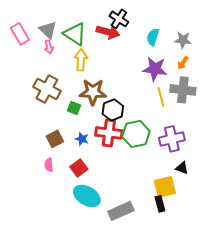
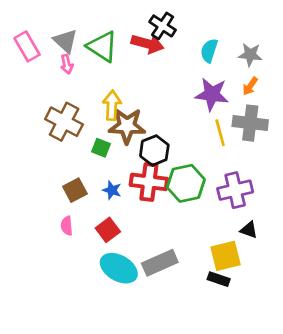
yellow arrow: (81, 60) -> (112, 105), moved
black rectangle: (160, 204) -> (219, 279), turned -56
gray rectangle: (121, 211) -> (160, 263), moved

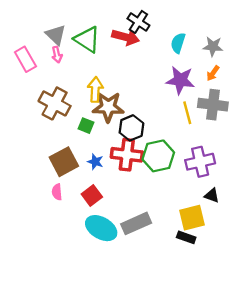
pink rectangle: (27, 46) -> (25, 59), moved
brown square: (75, 190) -> (64, 162), size x1.4

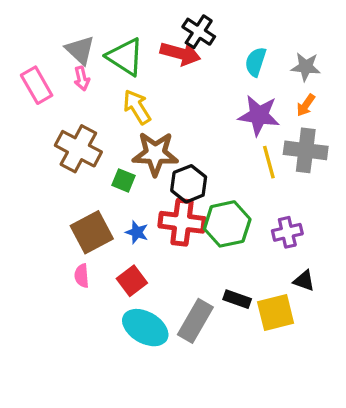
yellow arrow: (95, 90) -> (137, 107), moved, turned -35
purple cross: (200, 162) -> (287, 232), size x0.7
gray rectangle: (136, 223) -> (195, 321), turned -36
black rectangle: (186, 237) -> (237, 299), moved

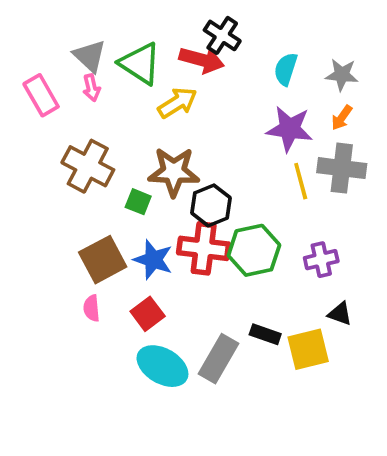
yellow arrow: (137, 107) -> (177, 103), moved, turned 90
blue star: (137, 232) -> (153, 260), size x1.5

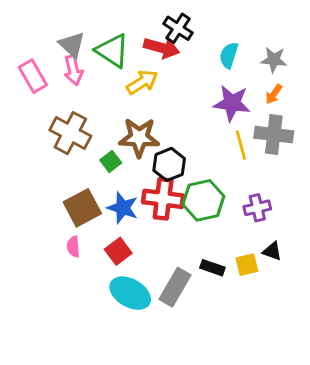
pink arrow: (92, 88) -> (73, 70), size x1.4
green square: (138, 202) -> (111, 161), turned 30
yellow square: (308, 349) -> (247, 265), moved, size x0.7

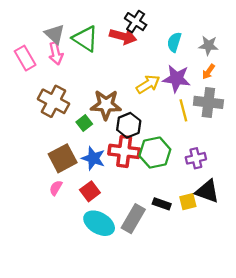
yellow arrow: (142, 82) -> (148, 84), moved
pink semicircle: (73, 247) -> (56, 188), turned 35
black triangle: (272, 251) -> (207, 191), size x1.6

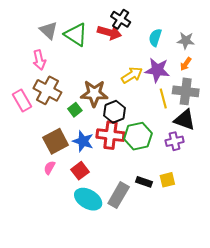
pink arrow: (56, 53) -> (39, 60), moved
pink rectangle: (25, 58) -> (22, 101), moved
black triangle: (207, 191) -> (185, 120), moved

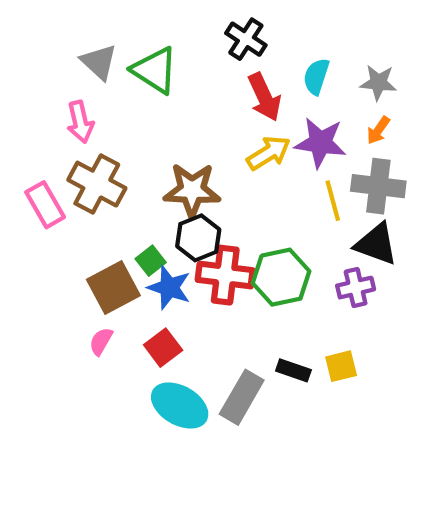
red arrow: (109, 32) -> (264, 97), moved, turned 50
green square: (75, 110) -> (151, 261), moved
black hexagon: (115, 112) -> (198, 238), moved

